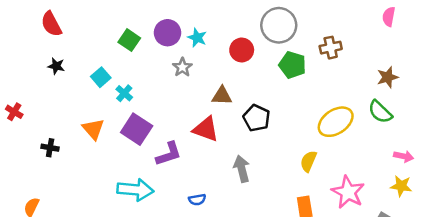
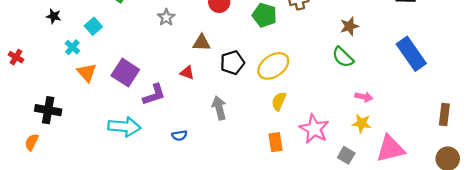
cyan cross: (124, 93) -> (72, 47), moved
black pentagon: (257, 118) -> (232, 63), turned 30
yellow ellipse: (336, 122) -> (273, 66), moved
red triangle: (206, 129) -> (187, 73), size x0.6
black cross: (50, 148) -> (48, 110), moved, size x1.6

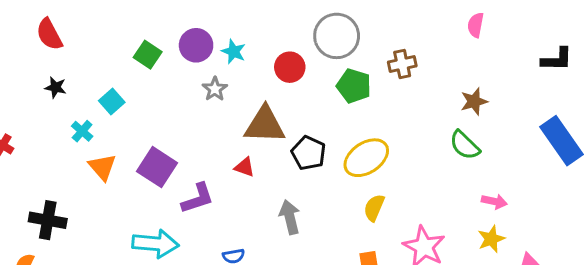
brown triangle: (202, 43) -> (265, 125), size x1.6
black pentagon: (232, 63) -> (309, 153), turned -30
yellow star: (362, 123) -> (491, 239), turned -30

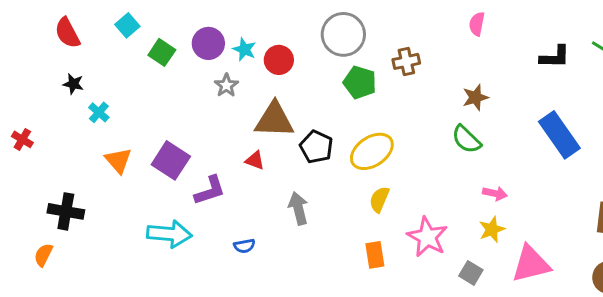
red circle: (290, 67) -> (279, 60), moved
cyan square: (112, 102) -> (127, 25), moved
cyan cross: (82, 131) -> (99, 112), moved

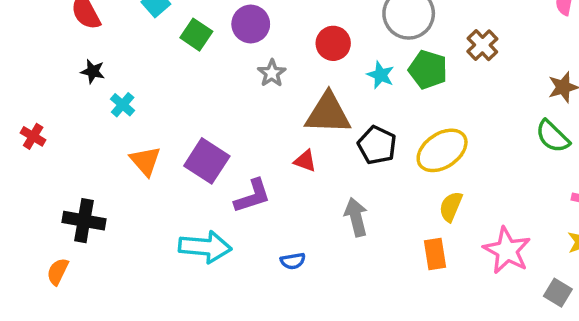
cyan star: (244, 49) -> (381, 75), moved
brown cross: (406, 61) -> (482, 45), turned -32
orange rectangle: (375, 255) -> (435, 254), moved

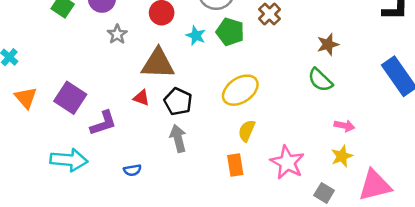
black pentagon: (377, 145) -> (178, 102), moved

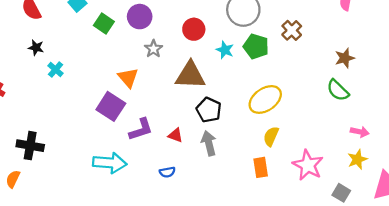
orange triangle: (26, 98) -> (128, 78), moved
red triangle: (141, 98) -> (175, 135), moved

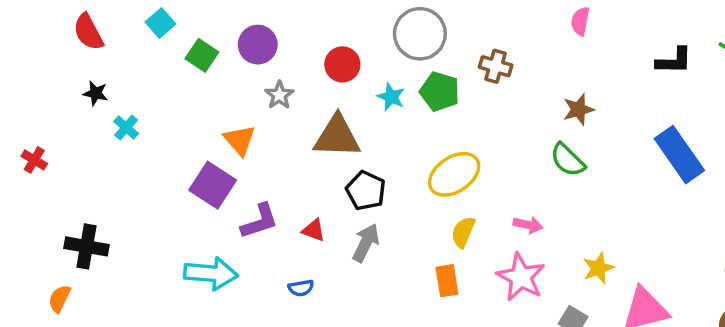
brown cross: (292, 30) -> (496, 66), turned -30
pink arrow: (360, 132) -> (528, 225), moved
gray arrow: (209, 143) -> (366, 243), turned 40

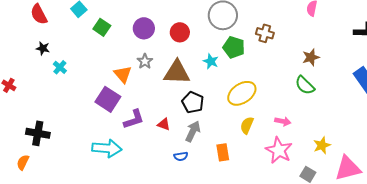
purple circle: (258, 45) -> (144, 28), moved
gray star: (279, 95) -> (145, 61), moved
cyan star: (391, 97) -> (211, 61), moved
orange rectangle: (447, 281) -> (223, 152), moved
blue semicircle: (301, 288) -> (181, 156), moved

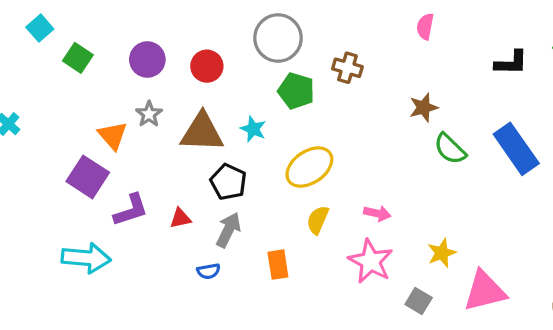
cyan star: (211, 61) -> (253, 129), moved
green semicircle: (305, 85) -> (450, 149), moved
red triangle: (164, 124) -> (180, 218), turned -32

